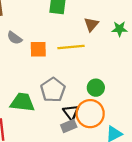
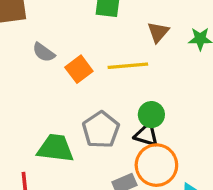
orange square: (38, 49) -> (79, 69), turned -36
green circle: (96, 88) -> (151, 115), moved
black triangle: (71, 112) -> (146, 135), moved, turned -36

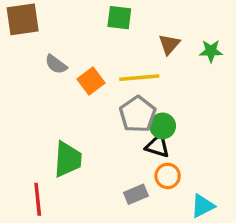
gray pentagon: (101, 130) -> (138, 114), moved
green trapezoid: (55, 148) -> (68, 159), turned 87
orange circle: (156, 165) -> (168, 176), size x0.6

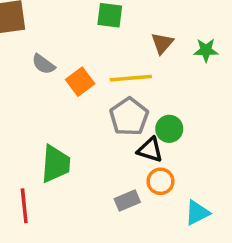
green circle: (163, 126) -> (169, 129), moved

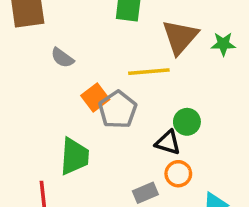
brown triangle: (162, 43) -> (180, 37), size x1.6
orange square: (80, 82) -> (95, 98), moved
gray pentagon: (129, 117) -> (118, 110), moved

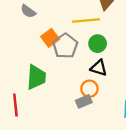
green circle: (187, 122) -> (98, 44), moved
orange circle: (178, 174) -> (89, 89), moved

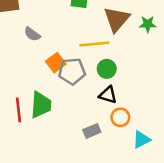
gray pentagon: (65, 46) -> (72, 71), turned 30
orange circle: (89, 89) -> (120, 117), moved
red line: (15, 105) -> (19, 110), moved

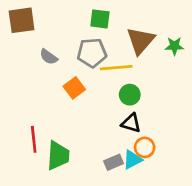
gray pentagon: (72, 71) -> (92, 53), moved
green trapezoid: (41, 105) -> (58, 156), moved
cyan triangle: (141, 140) -> (132, 160), moved

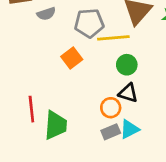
gray semicircle: (49, 57) -> (46, 14), moved, turned -54
orange circle: (145, 147) -> (111, 108), moved

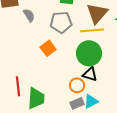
gray semicircle: (46, 14) -> (29, 15), turned -104
yellow line: (113, 38) -> (92, 30), moved
green circle: (127, 65) -> (89, 53), size x1.6

